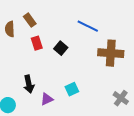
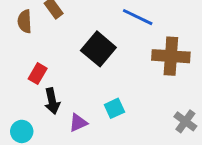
red rectangle: (37, 43) -> (38, 74), moved, turned 48
black square: (61, 48) -> (98, 49), size x1.6

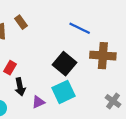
black square: (98, 49) -> (65, 64), moved
cyan square: (114, 108) -> (64, 92), size x1.6

